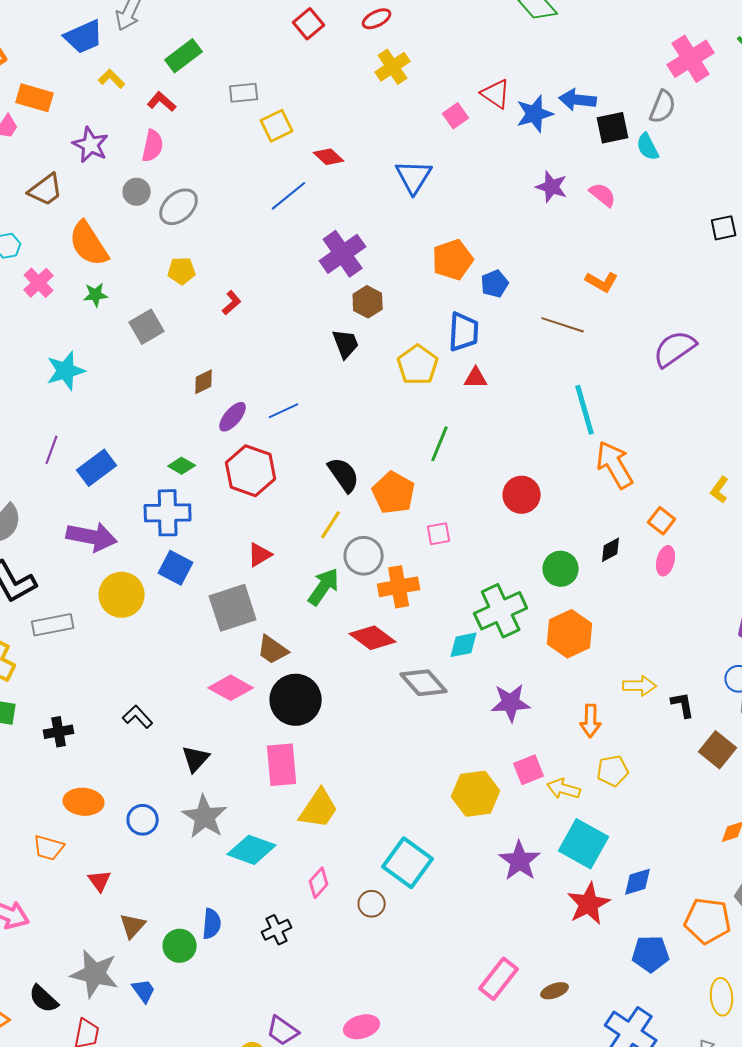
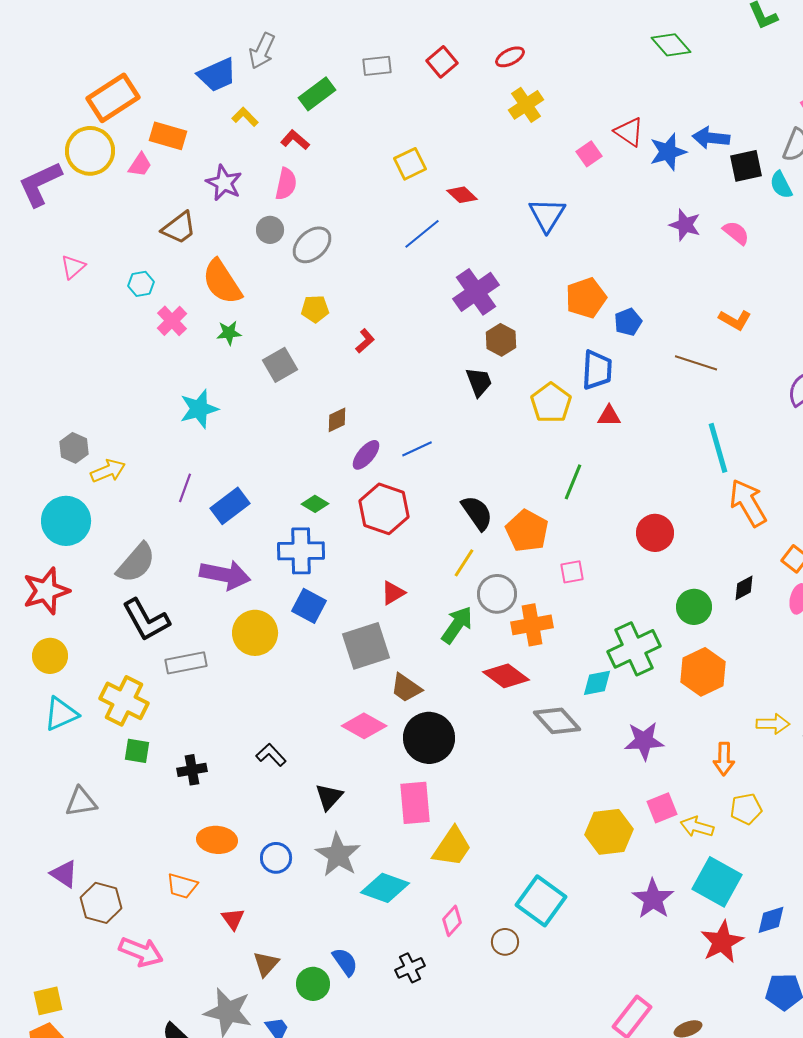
gray rectangle: (244, 93) -> (377, 66), moved
blue semicircle: (212, 924) -> (345, 962), turned -40

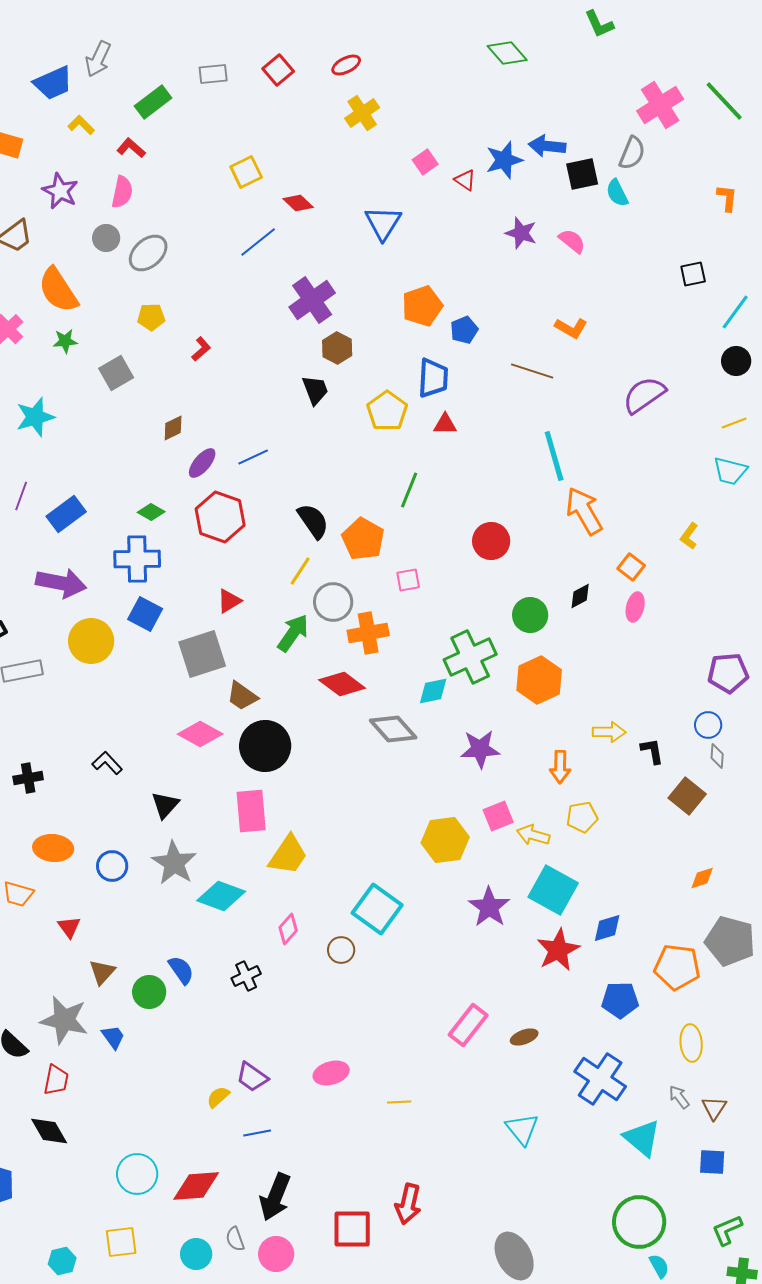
red triangle: (629, 132) -> (465, 180), moved, size x0.7

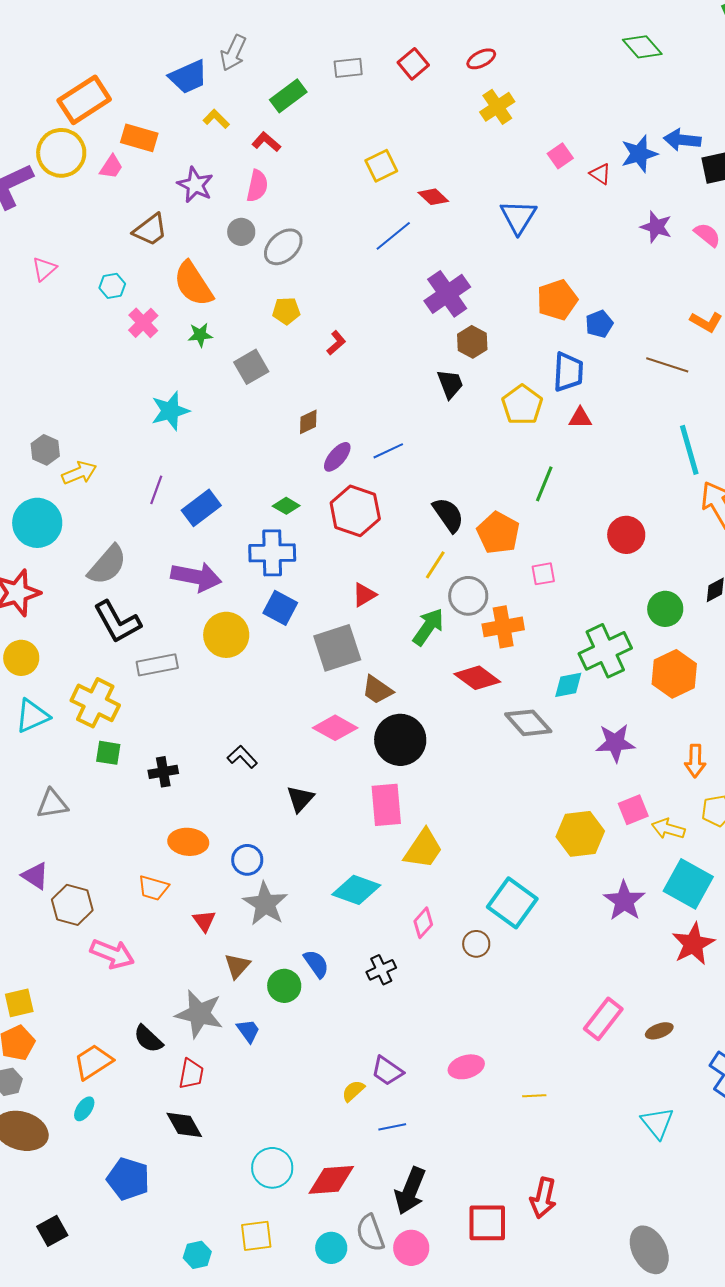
gray star: (174, 863) -> (265, 904), moved
gray semicircle: (235, 1239) -> (370, 1233), size x1.5

